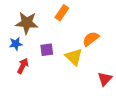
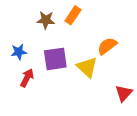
brown star: (27, 23) -> (46, 20), moved, size x0.7
purple square: (47, 50) -> (55, 59), size x1.5

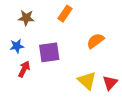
brown star: (46, 20) -> (26, 18), moved
yellow triangle: (87, 67) -> (87, 81), moved

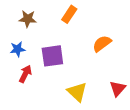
yellow triangle: (87, 81) -> (77, 92), moved

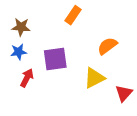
brown star: (28, 19) -> (21, 27), moved
yellow triangle: (77, 92) -> (94, 78), moved, turned 50

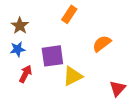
brown star: (21, 27) -> (20, 26), turned 30
yellow triangle: (94, 78) -> (73, 76), moved

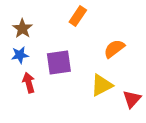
red arrow: (25, 74) -> (29, 83), turned -42
yellow triangle: (73, 76) -> (102, 85), moved

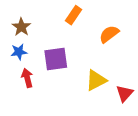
orange semicircle: (114, 49) -> (109, 34), moved

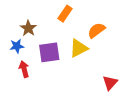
brown star: (21, 27) -> (28, 28), moved
yellow triangle: (96, 80) -> (79, 48), moved

